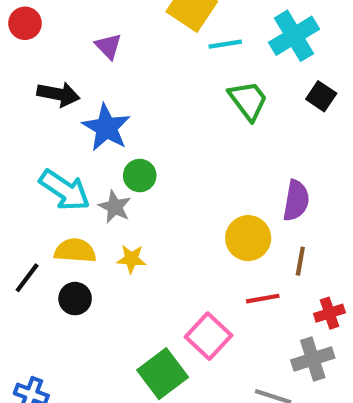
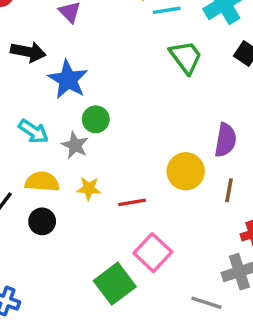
cyan arrow: (65, 190) -> (33, 131), size x0.7
red line: (263, 299) -> (132, 202), moved

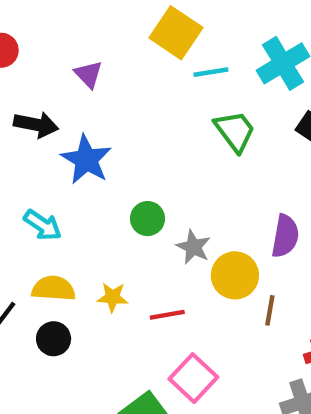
green circle: (96, 119) -> (148, 219), moved
gray star: (75, 145) -> (193, 247), moved
brown line: (229, 190) -> (270, 310), moved

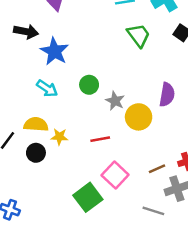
cyan arrow: (43, 225) -> (47, 88), moved
yellow star: (113, 297) -> (59, 137), moved
brown line: (270, 310) -> (157, 169), moved, turned 56

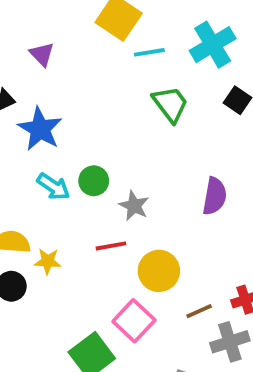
cyan arrow: (47, 88) -> (53, 187), moved
yellow circle: (139, 117) -> (159, 271), moved
red line: (100, 139) -> (111, 246), moved

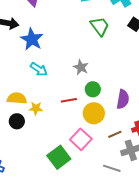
green circle: (94, 181) -> (93, 89), moved
purple semicircle: (215, 196) -> (123, 99), moved
gray star: (134, 206) -> (81, 67), moved

